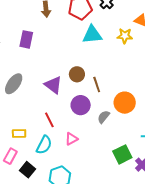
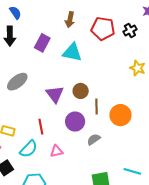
cyan triangle: (92, 35) -> (72, 52), moved
orange circle: (125, 103) -> (120, 115), moved

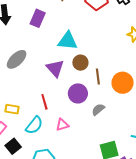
cyan triangle: (72, 52) -> (68, 41), moved

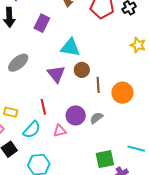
purple circle: (78, 93) -> (76, 115), moved

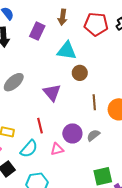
purple rectangle: (42, 23) -> (37, 31), moved
cyan triangle: (70, 47) -> (67, 51), moved
brown circle: (82, 70) -> (80, 73), moved

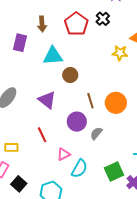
red pentagon: (96, 24) -> (76, 24), turned -30
purple circle: (72, 133) -> (77, 122), moved
cyan semicircle: (29, 149) -> (79, 169), moved

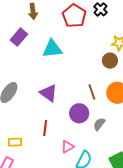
brown arrow: (42, 24) -> (33, 11), moved
purple rectangle: (20, 43) -> (19, 37), turned 30
brown circle: (70, 75) -> (110, 61), moved
red line: (42, 135) -> (45, 128), turned 35

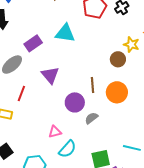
purple rectangle: (19, 37) -> (33, 43), moved
red line: (45, 128) -> (21, 94), moved

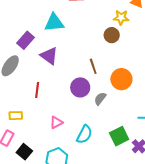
purple triangle: (50, 75) -> (49, 56), moved
orange circle: (117, 92) -> (121, 79), moved
red line: (21, 94) -> (37, 90), moved
pink triangle: (55, 132) -> (56, 123), moved

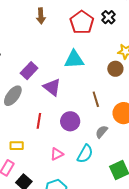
cyan triangle: (54, 23) -> (74, 59), moved
purple circle: (80, 87) -> (70, 121), moved
cyan semicircle: (84, 134) -> (85, 154), moved

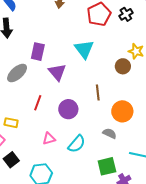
cyan triangle: (74, 59) -> (84, 49), turned 45
purple rectangle: (29, 71) -> (38, 52), turned -42
gray semicircle: (102, 132) -> (110, 133), moved, turned 64

